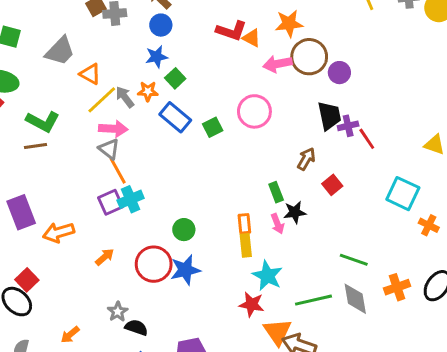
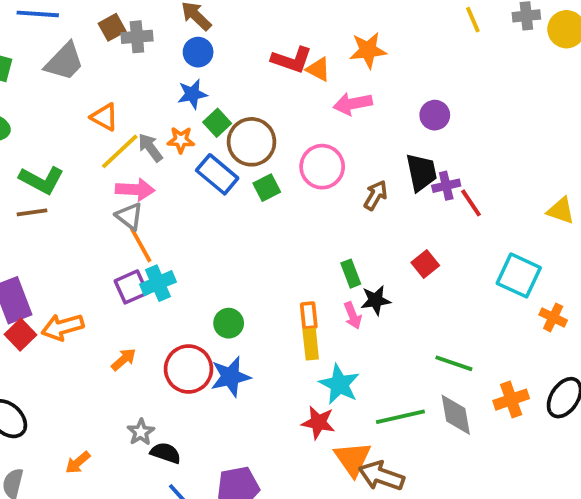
gray trapezoid: (60, 51) -> (64, 62), moved
brown circle: (309, 57) -> (251, 142), moved
brown arrow: (306, 159) -> (376, 195), moved
red square: (27, 280) -> (21, 335), moved

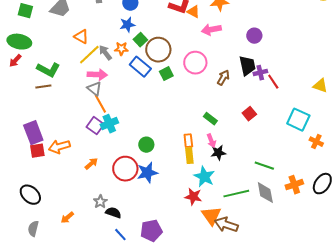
green rectangle: (351, 274) -> (210, 119), turned -32
purple square: (131, 287) -> (95, 126), turned -30
black star: (376, 300) -> (218, 153), moved
red square: (21, 335) -> (37, 151), turned 35

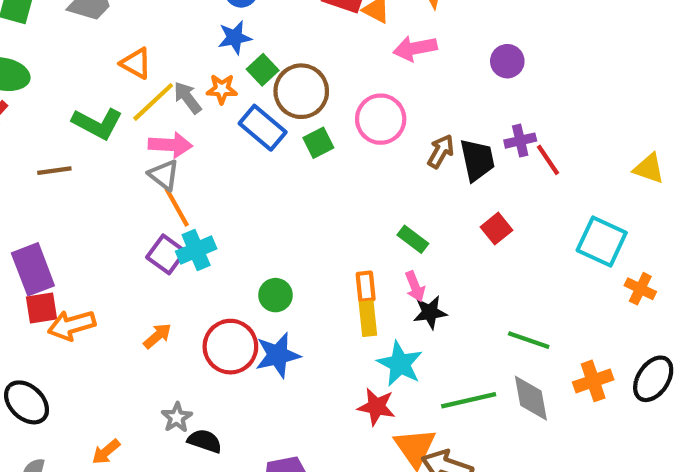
black trapezoid: (247, 66) -> (477, 160), moved
green L-shape: (48, 70) -> (97, 123), moved
orange arrow: (59, 147) -> (72, 325), moved

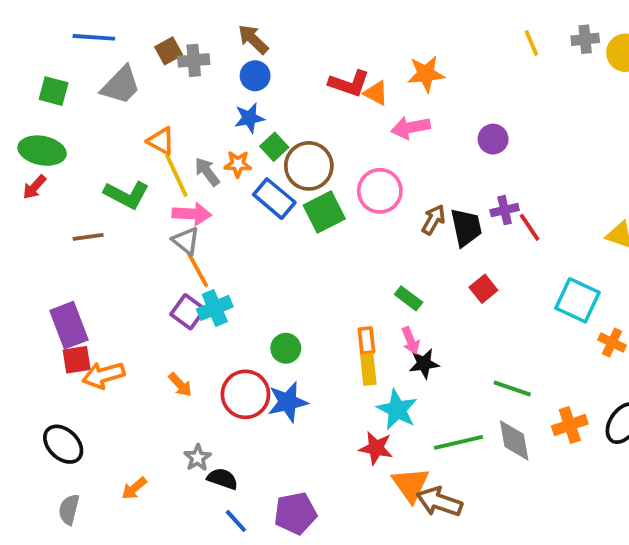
yellow line: (153, 102) -> (176, 176), turned -72
green square: (318, 143) -> (324, 212), size x1.5
orange arrow: (157, 336) -> (180, 385), turned 88

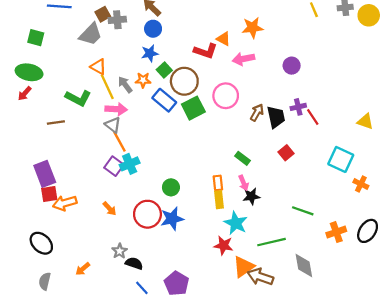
red L-shape: (349, 83) -> (206, 51), moved
gray trapezoid: (121, 85) -> (90, 34), moved
gray diamond: (514, 440) -> (304, 266), moved
orange triangle: (411, 485) -> (244, 267), turned 30
purple pentagon: (295, 513) -> (177, 283), turned -30

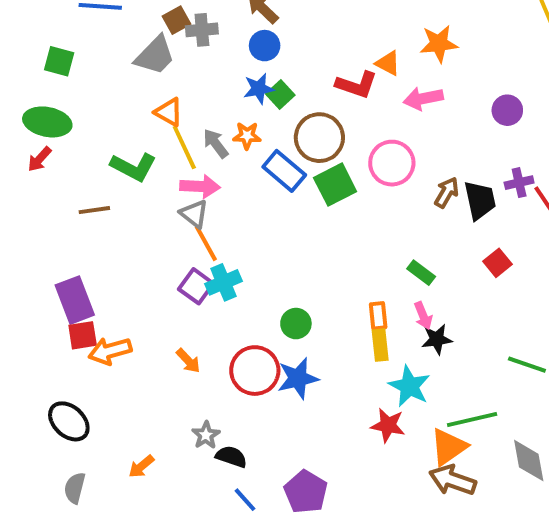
green square: (164, 70) -> (280, 95), moved
orange triangle: (244, 267) -> (449, 447), moved

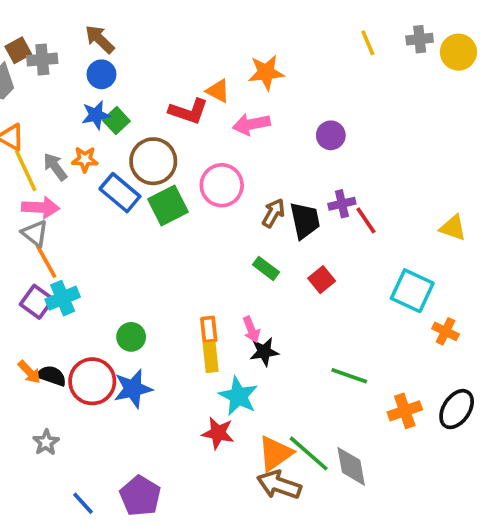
green rectangle: (421, 273) -> (266, 268), moved
green line: (472, 419) -> (309, 453), moved, turned 54
black semicircle: (231, 457) -> (52, 376), moved

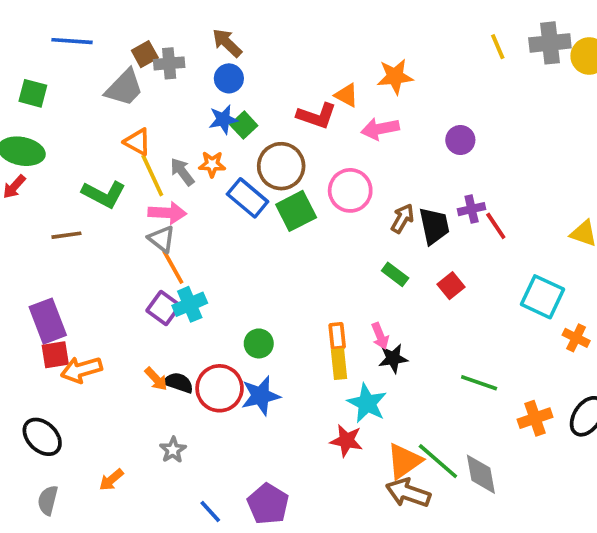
gray cross: (420, 39) -> (550, 43), size x1.5

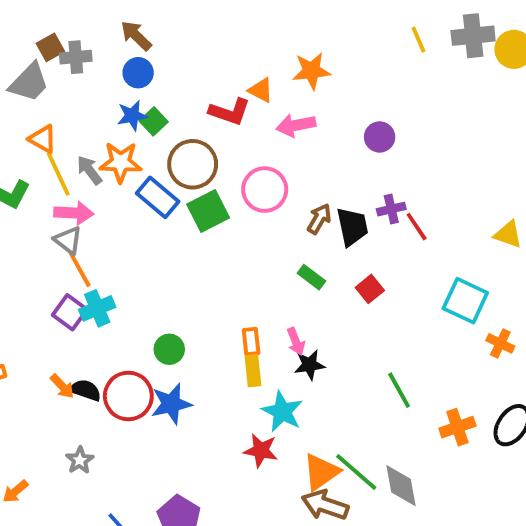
orange star: (212, 164) -> (121, 162), size x1.5
green line: (479, 383) -> (399, 390), turned 42

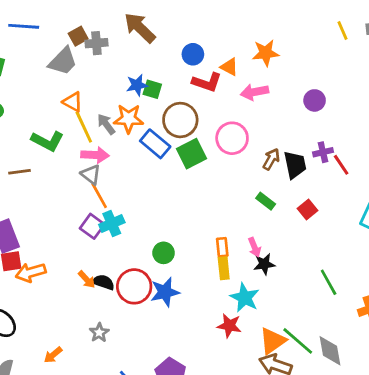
brown arrow: (136, 36) -> (140, 28), size x1.4
blue circle: (138, 73) -> (193, 54), moved
green square: (154, 121) -> (152, 89), turned -30

